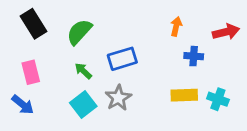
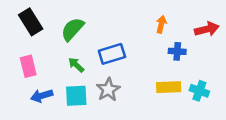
blue arrow: (23, 105) -> (42, 96), moved, turned 125
cyan square: (83, 105) -> (76, 96), turned 35

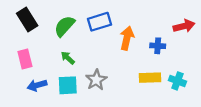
orange arrow: (161, 24) -> (127, 38), moved, size x1.5
blue rectangle: (112, 54) -> (100, 22), moved

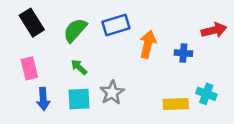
yellow rectangle: (150, 78) -> (176, 104), moved
blue arrow: (37, 85) -> (43, 99), turned -78

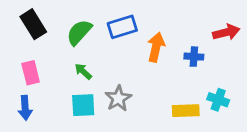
blue arrow: (43, 99) -> (25, 108), moved

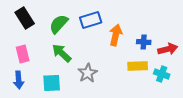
red arrow: (226, 32) -> (168, 49), moved
green arrow: (83, 71) -> (62, 53), size x1.5
cyan square: (83, 105) -> (52, 83), moved
yellow rectangle: (186, 111) -> (138, 66), moved

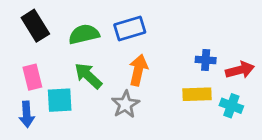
green semicircle: (59, 24) -> (84, 34), turned 35
orange arrow: (116, 35) -> (138, 70), moved
cyan square: (52, 83) -> (60, 100), moved

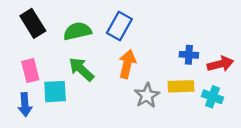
blue rectangle: (130, 28) -> (119, 26), turned -44
gray star: (125, 104) -> (147, 95), moved

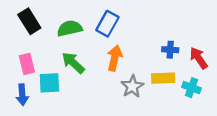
red arrow: (220, 64) -> (199, 58), turned -110

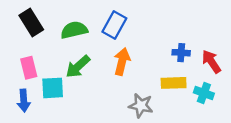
green arrow: (73, 63) -> (78, 67), turned -85
gray star: (132, 86) -> (141, 106), moved, turned -30

